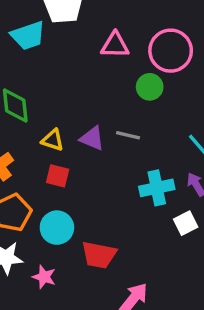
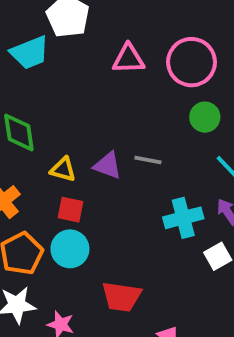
green circle: (150, 87) -> (205, 117), moved
cyan circle: (57, 228) -> (70, 249), moved

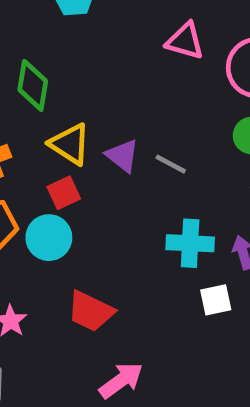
yellow triangle: (63, 170) -> (70, 144), size x1.4
red square: (71, 210) -> (64, 193), turned 36

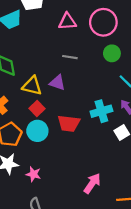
gray line: (171, 164) -> (70, 57), moved
red trapezoid: (91, 311) -> (69, 123), moved

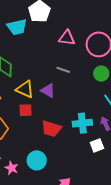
red square: (37, 109) -> (26, 110), turned 32
cyan circle: (37, 131) -> (37, 160), moved

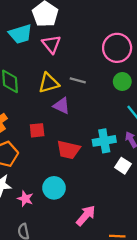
pink triangle: (67, 38) -> (51, 44), moved, turned 48
yellow triangle: (25, 89) -> (49, 83), moved, turned -36
white square: (97, 145) -> (123, 166), turned -32

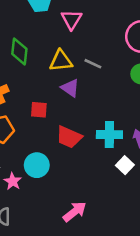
cyan circle: (54, 188) -> (37, 165), moved

